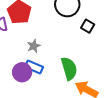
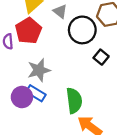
gray star: (34, 46) -> (39, 70), size x1.5

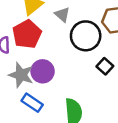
gray star: (39, 70) -> (21, 75), moved, turned 30
purple circle: (22, 97) -> (43, 71), moved

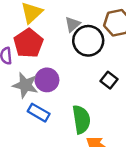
gray triangle: (62, 15) -> (73, 24), moved, turned 42
black square: (105, 66) -> (109, 80), moved

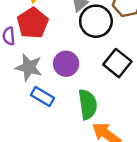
purple circle: (47, 80) -> (66, 64), moved
black square: (109, 80) -> (117, 63), size x1.5

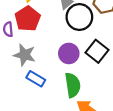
purple circle: (66, 64) -> (69, 53), moved

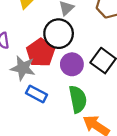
black circle: (79, 17) -> (59, 34), moved
red pentagon: (28, 19) -> (41, 53), moved

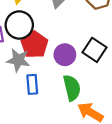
black circle: (59, 34) -> (19, 25), moved
blue rectangle: (36, 94) -> (32, 84), turned 60

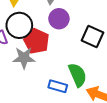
purple circle: (65, 55) -> (59, 19), moved
blue rectangle: (32, 84) -> (58, 86), moved, turned -60

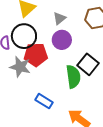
red pentagon: (36, 41) -> (36, 55), turned 30
green semicircle: (78, 75) -> (73, 77), moved

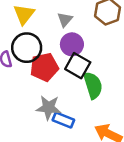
black square: (88, 64) -> (78, 66), moved
gray star: (20, 67) -> (49, 108), moved

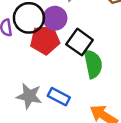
purple circle: (72, 44) -> (55, 18), moved
gray star: (49, 108) -> (29, 96), moved

